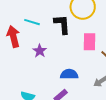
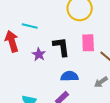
black L-shape: (62, 24) -> (61, 47), moved

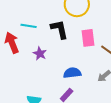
black L-shape: (61, 47) -> (59, 29), moved

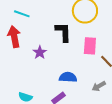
cyan line: (29, 26) -> (22, 14), moved

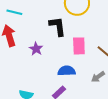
pink rectangle: (90, 46) -> (79, 46), moved

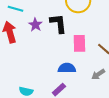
purple star: (36, 49) -> (35, 25), moved

